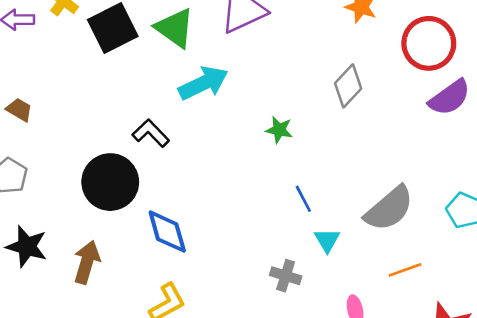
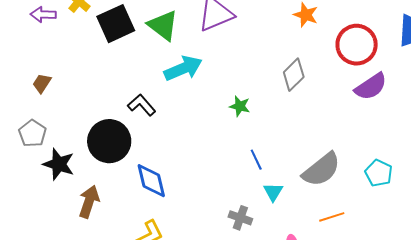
brown trapezoid: (19, 110) -> (42, 83), turned -90
black star: (27, 247) -> (59, 164), moved

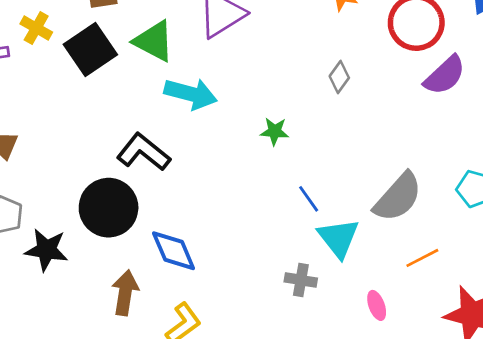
cyan arrow: (183, 68) -> (191, 94), turned 48
gray diamond: (294, 75) -> (339, 77), size x0.7
black L-shape: (142, 105) -> (143, 152), size x1.4
cyan triangle: (273, 192) -> (339, 238), size x1.6
brown arrow: (89, 202) -> (125, 293), moved

